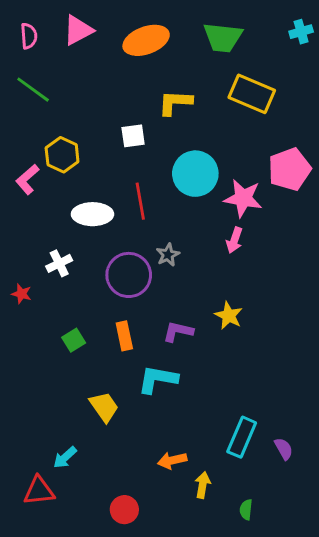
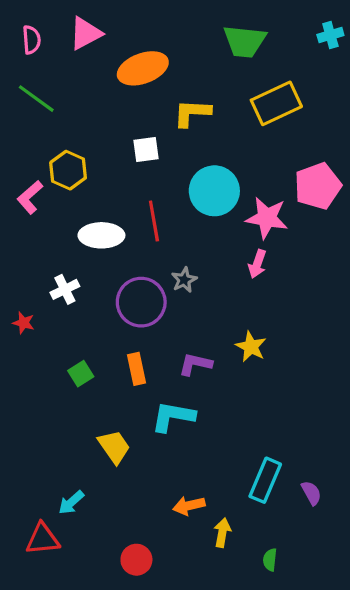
orange ellipse: (146, 40) -> (143, 68), moved
yellow rectangle: (252, 94) -> (276, 103), turned -48

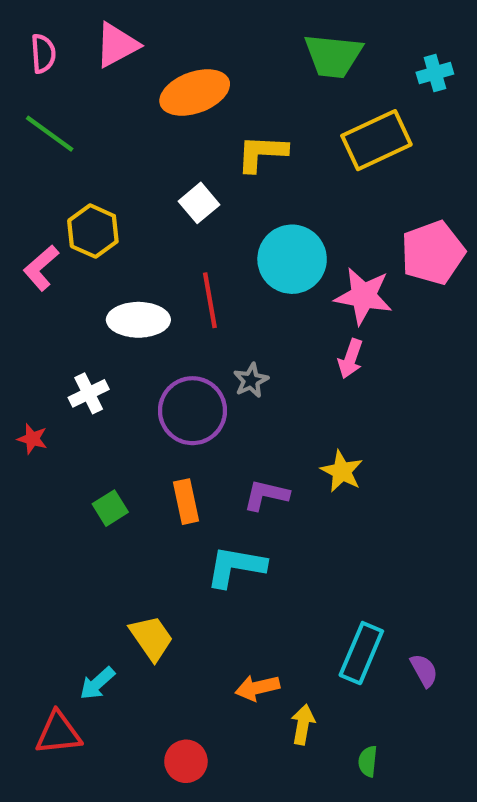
cyan cross: (330, 35) -> (435, 73), moved
white square: (146, 149) -> (199, 203), turned -32
yellow trapezoid: (114, 447) -> (151, 638), moved

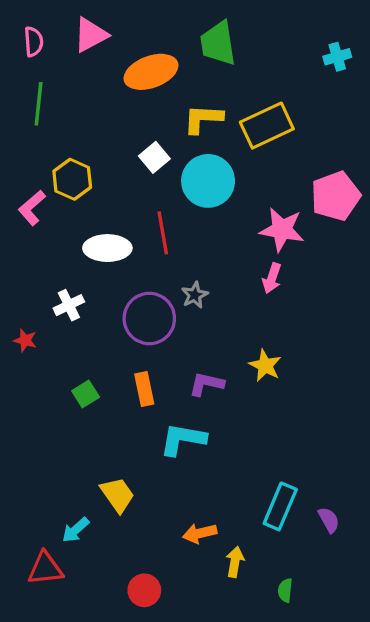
green trapezoid: (333, 56) -> (218, 43), moved, turned 75
green line: (50, 134) -> (39, 104), turned 60
yellow rectangle: (376, 140) -> (267, 126), moved
cyan circle: (292, 259) -> (208, 181), moved

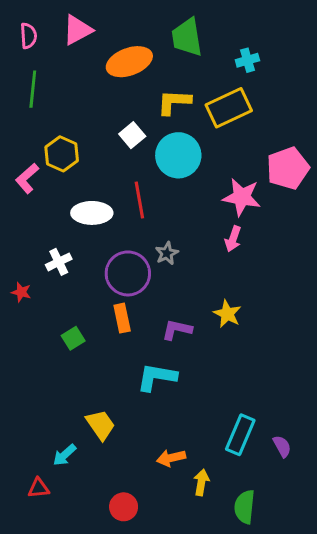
cyan cross: (337, 57) -> (247, 60), moved
orange rectangle: (144, 389) -> (122, 318), moved
red triangle: (45, 568) -> (39, 488), size x0.7
green semicircle: (285, 590) -> (245, 507), size x1.6

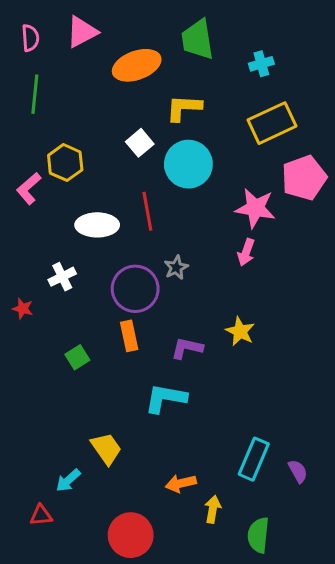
yellow rectangle: (229, 108) -> (272, 123), moved
red circle: (124, 507) -> (131, 535), size x1.5

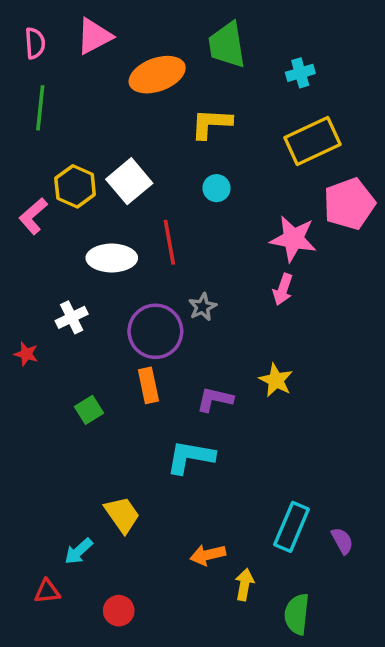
white square: (140, 143) -> (129, 181), moved, size x1.4
cyan circle: (188, 164) -> (216, 188), size x0.5
red circle: (131, 535) -> (119, 611), moved, size x0.6

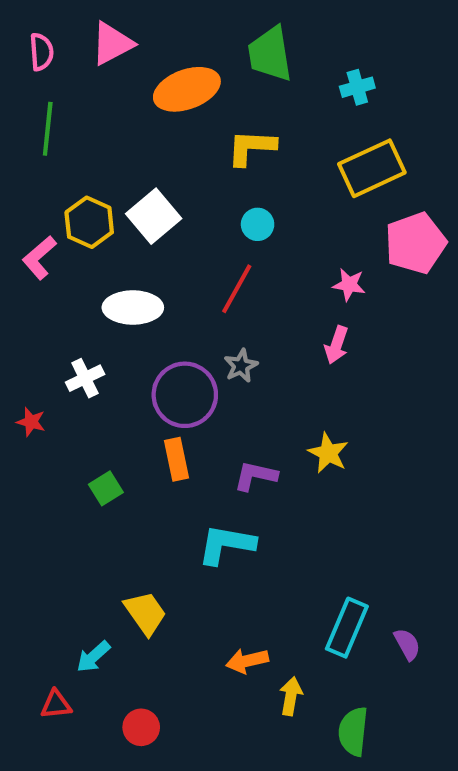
pink star: (293, 239) -> (349, 285), size x0.6
red line: (169, 242) -> (237, 289), moved, turned 39

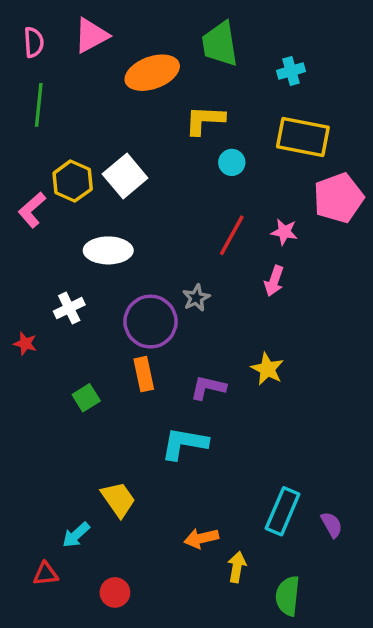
yellow rectangle: (372, 168) -> (303, 137), turned 36
cyan circle: (258, 224) -> (232, 162), moved
red line: (237, 289) -> (232, 235), moved

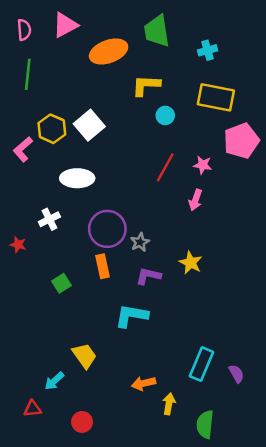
gray star: (196, 298) -> (140, 242), moved

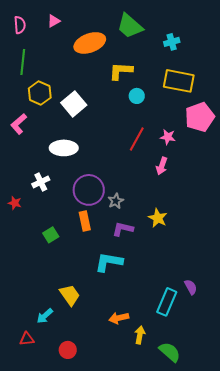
pink triangle: (65, 25) -> (54, 21), size x0.6
green trapezoid: (157, 31) -> (130, 26), turned -40
yellow hexagon: (52, 129) -> (40, 93), moved
purple semicircle: (236, 374) -> (191, 287), moved
green semicircle: (205, 424) -> (170, 352), turned 125

